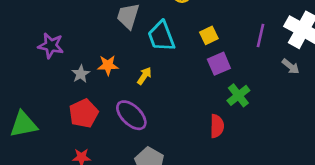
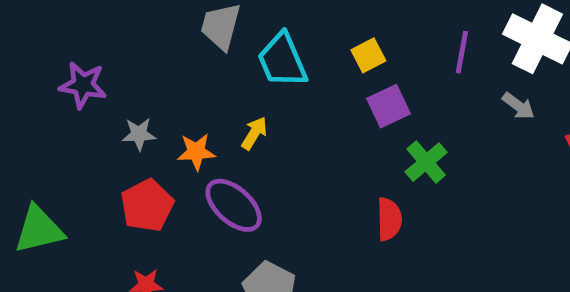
orange star: (108, 65) -> (196, 152), moved
gray star: (81, 74) -> (139, 134), turned 30

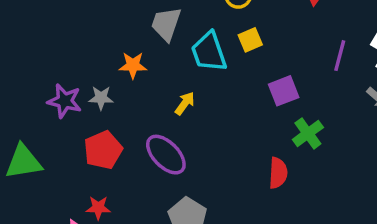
yellow square: (368, 55) -> (250, 40), moved
purple star: (83, 85) -> (65, 101), moved
orange star: (196, 152) -> (133, 65), moved

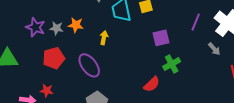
orange star: (133, 65) -> (76, 25), moved
yellow arrow: (185, 103) -> (104, 38), turned -32
red semicircle: (278, 173) -> (152, 84), turned 36

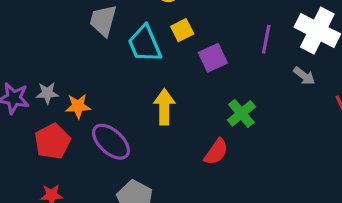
orange star: (76, 25) -> (78, 106), moved
yellow arrow: (104, 38) -> (164, 107), moved, size x1.5
purple square: (161, 38) -> (213, 58), moved

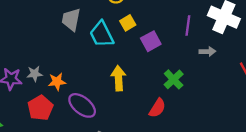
gray arrow: (304, 76) -> (207, 51), moved, turned -35

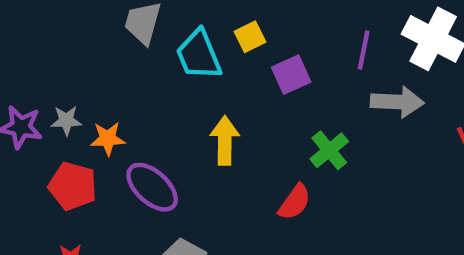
gray arrow: (207, 51) -> (397, 102), size x1.6
red pentagon: (40, 108) -> (73, 186), turned -30

